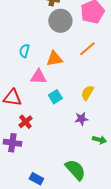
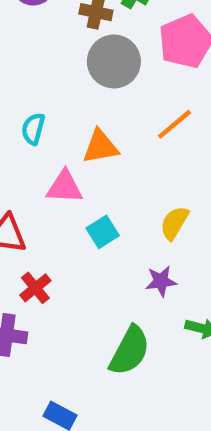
green semicircle: (75, 170) -> (130, 351), moved, turned 70

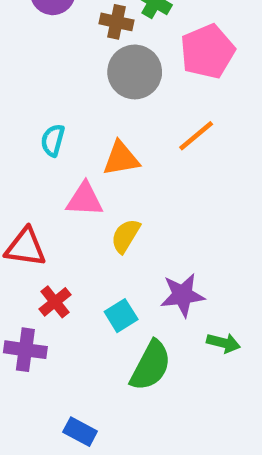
yellow semicircle: (174, 223) -> (126, 236), moved
cyan square: (103, 232) -> (121, 316), moved
purple star: (161, 281) -> (182, 295), size x1.4

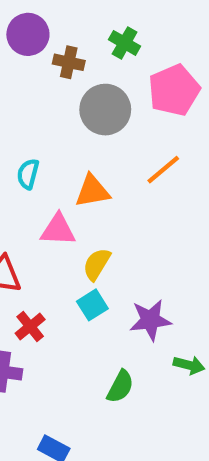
brown cross: (116, 22) -> (69, 62), moved
cyan square: (121, 316) -> (92, 305), moved
green semicircle: (151, 366) -> (120, 387), size x0.7

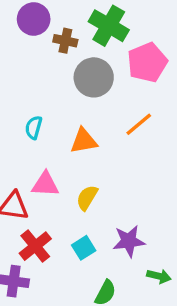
green cross: (125, 43) -> (109, 26), size x1.6
pink triangle: (58, 230) -> (45, 184), moved
cyan square: (92, 305) -> (84, 248), moved
red cross: (30, 326) -> (35, 246), size x1.4

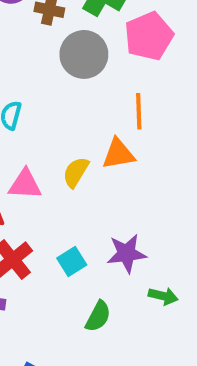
orange line: (139, 124) -> (139, 111), turned -52
orange triangle: (84, 141) -> (118, 154), moved
yellow semicircle: (87, 198) -> (76, 172), moved

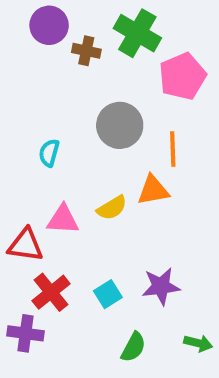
gray circle: (84, 54) -> (120, 125), moved
yellow semicircle: (76, 172) -> (112, 208), turned -152
green arrow: (163, 296) -> (198, 343), moved

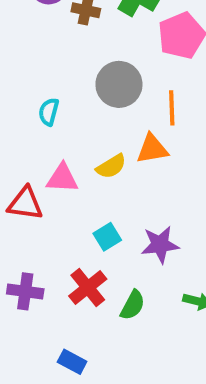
red cross: (51, 292) -> (88, 288), moved
cyan square: (108, 294) -> (107, 237), moved

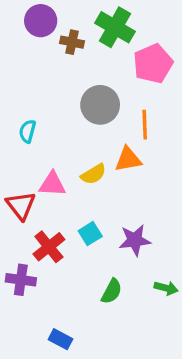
cyan semicircle: (49, 112) -> (27, 131), moved
red triangle: (25, 204) -> (21, 206), turned 44
red cross: (88, 288) -> (49, 247), moved

